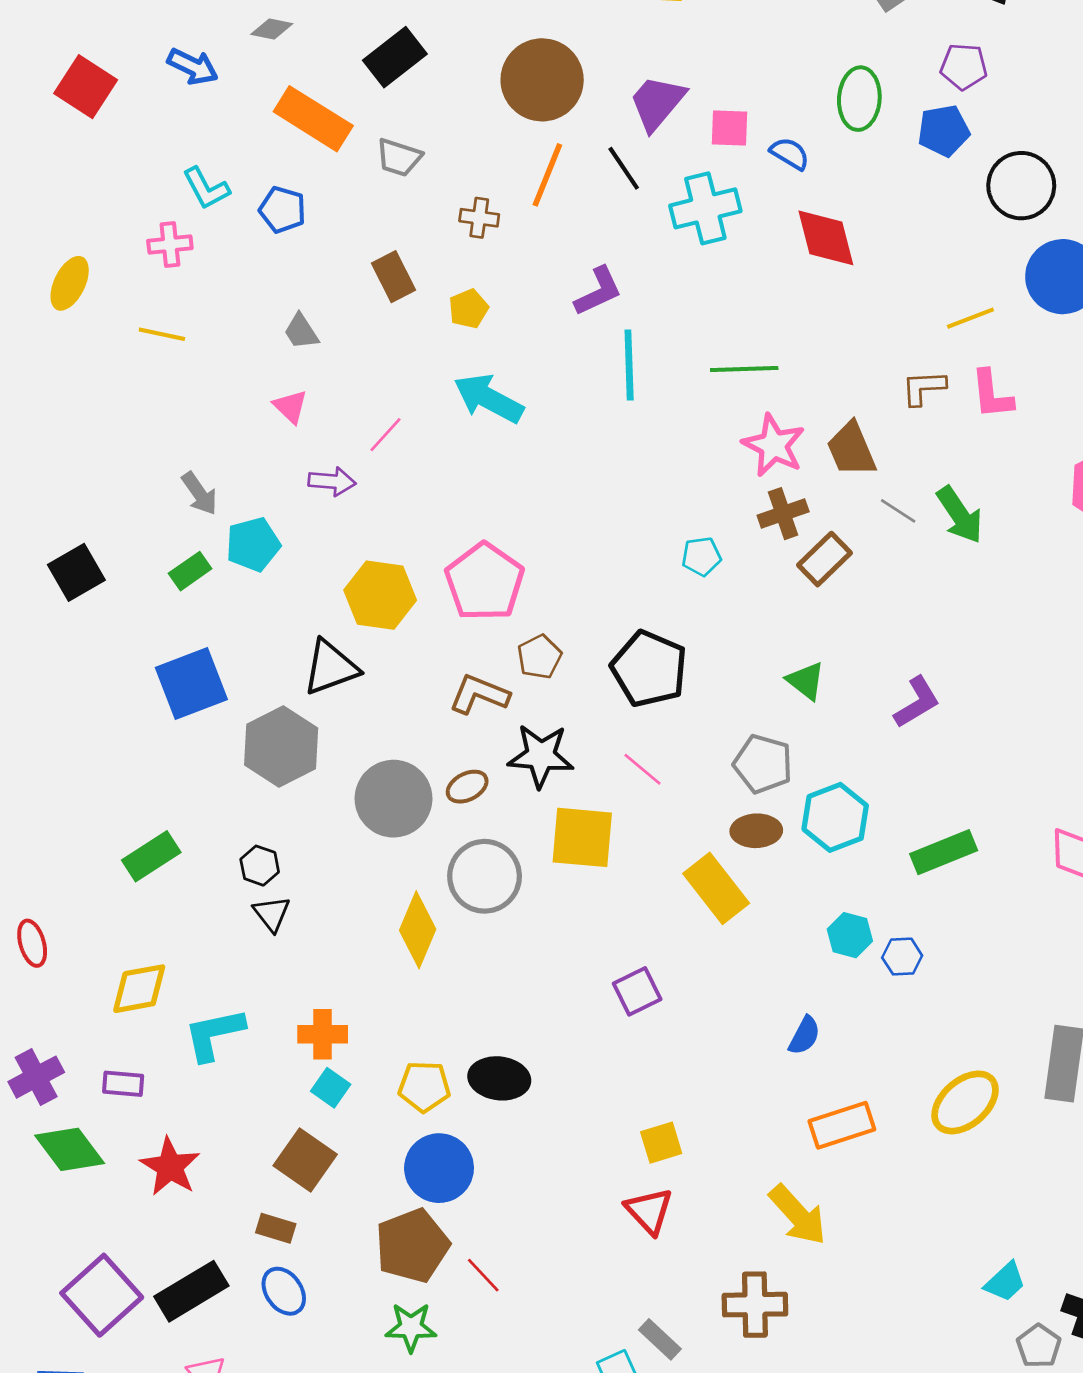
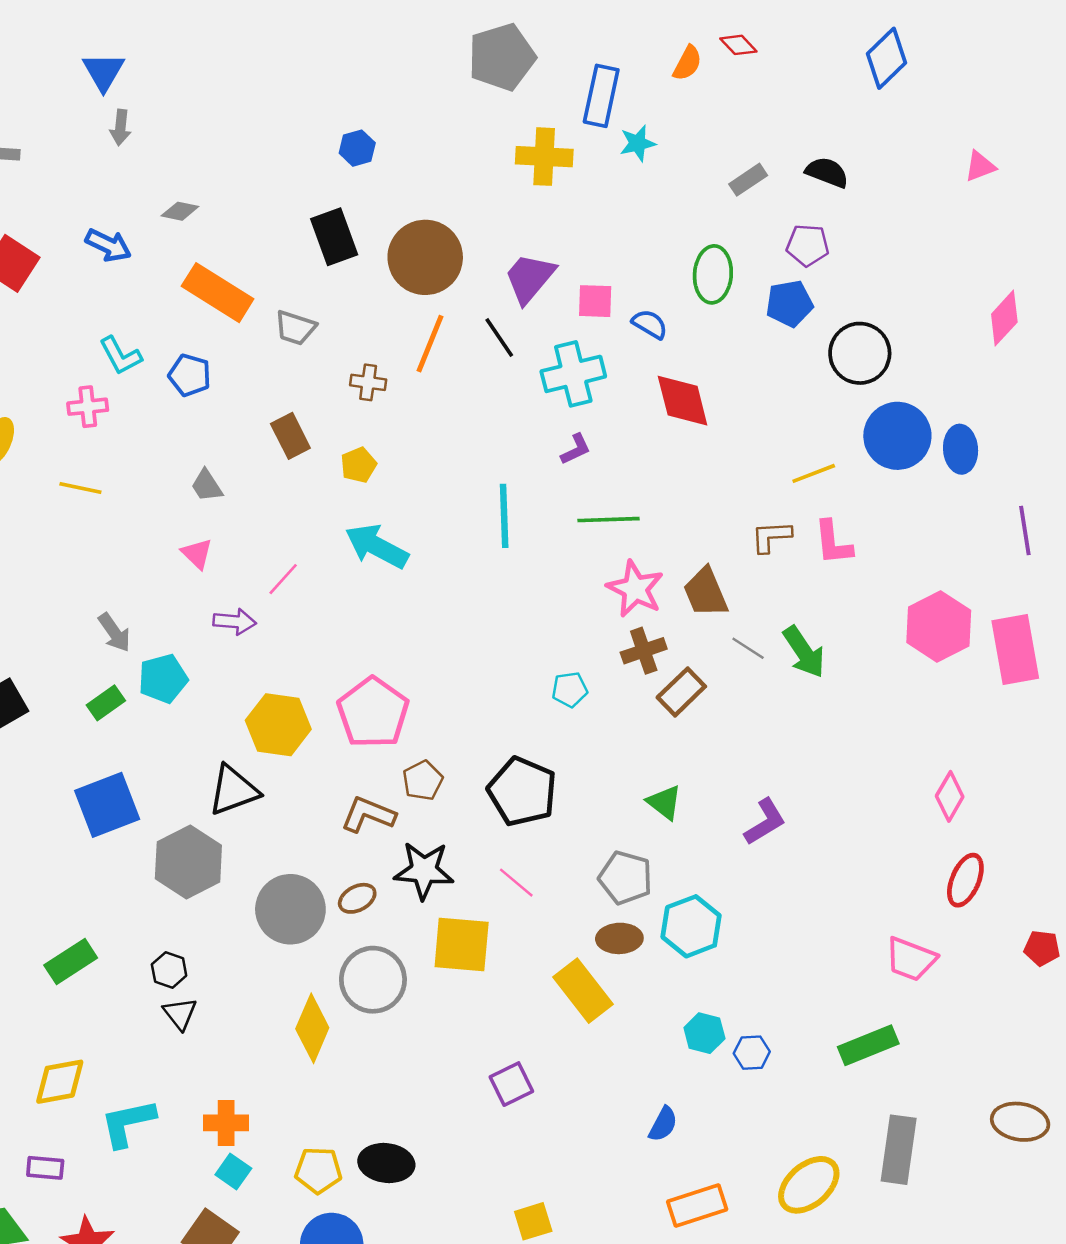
black rectangle: (395, 57) -> (334, 237), moved, turned -72
purple L-shape: (598, 291) -> (576, 449), moved, size x0.7
green rectangle: (944, 852) -> (868, 1045), moved

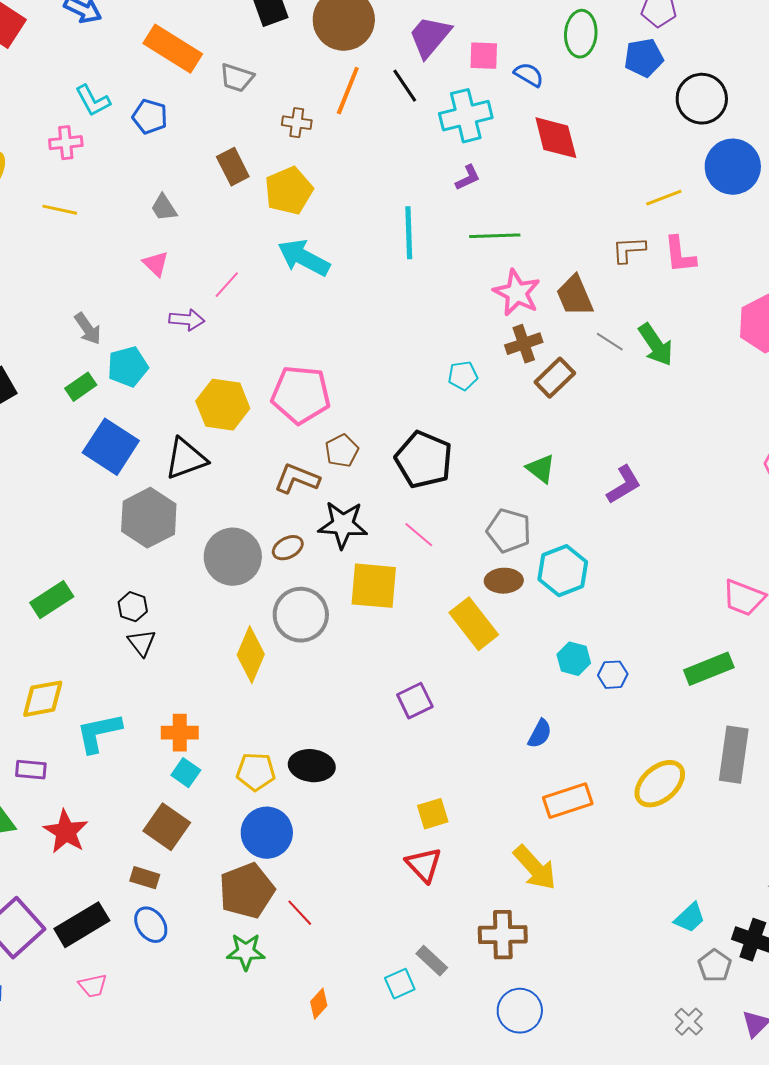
yellow pentagon: (358, 465) -> (289, 191), size x1.6
pink pentagon: (373, 713) -> (301, 395), turned -30
blue square: (107, 805) -> (111, 447), moved, turned -36

